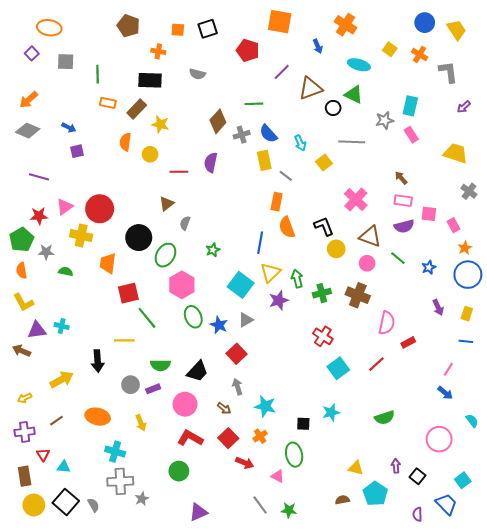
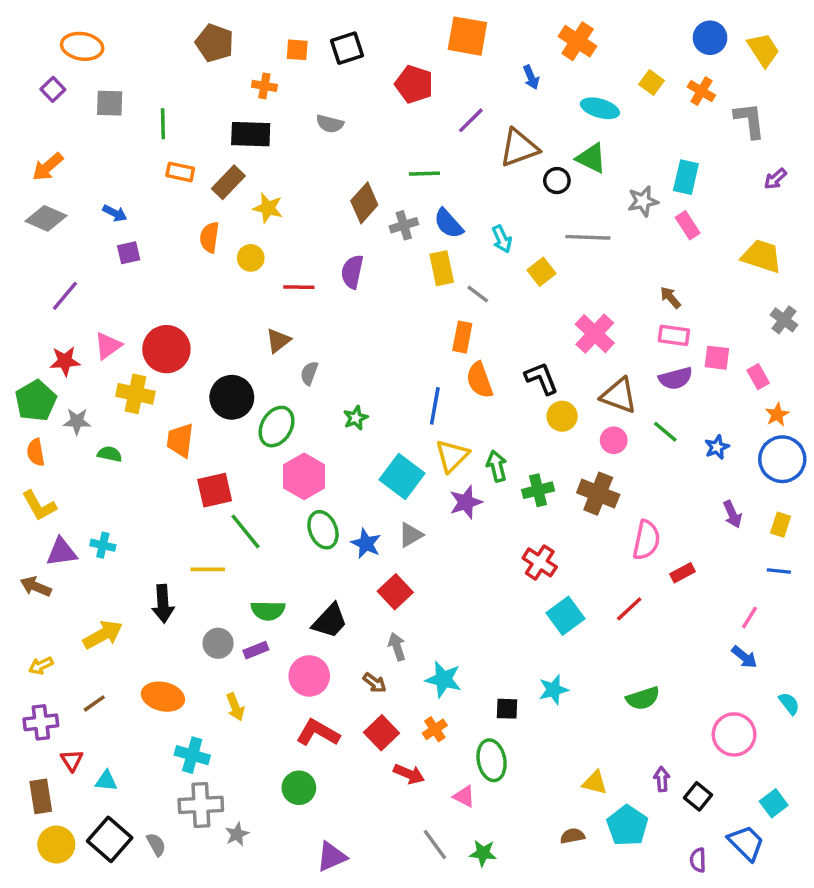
purple line: (39, 177) -> (65, 296), turned -66

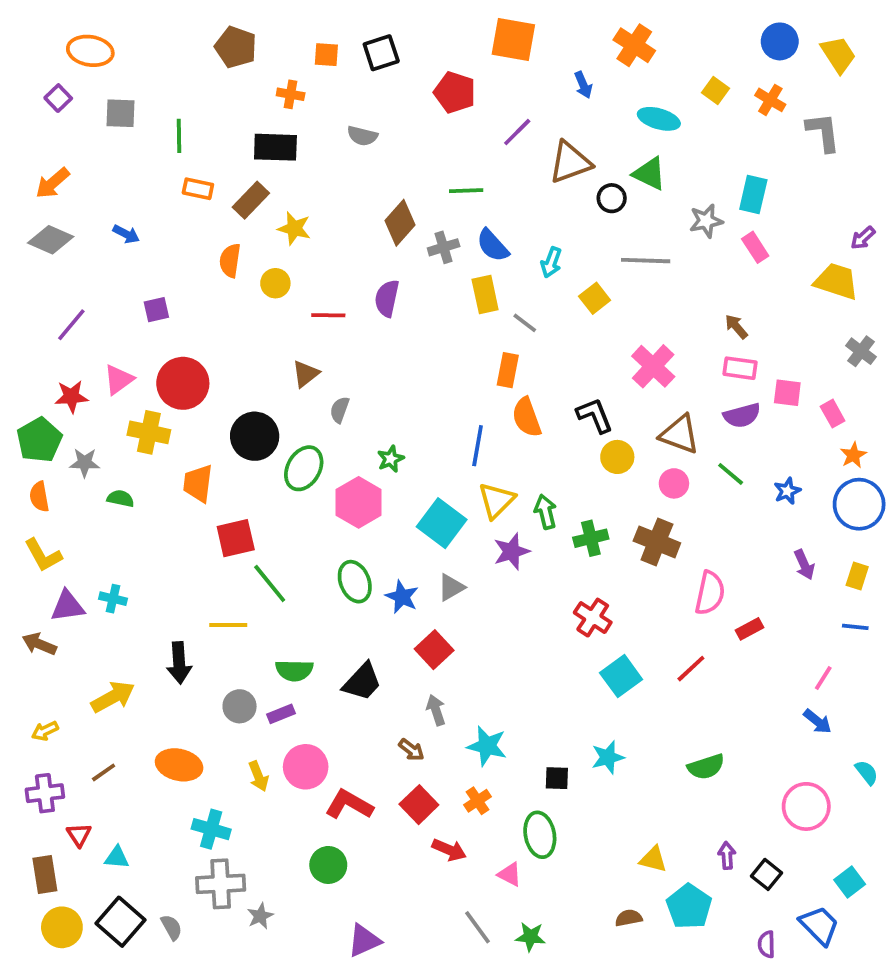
purple arrow: (775, 179) -> (863, 238), moved
cyan arrow: (502, 239) -> (551, 262), turned 44
purple square: (129, 253) -> (156, 310), moved
pink hexagon: (304, 476) -> (359, 502), moved
pink circle: (309, 676) -> (306, 767), moved

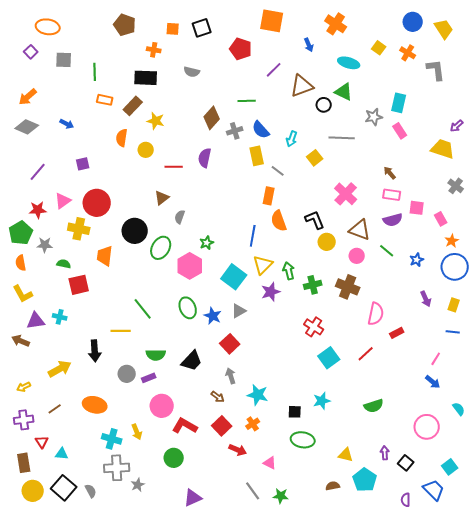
red square: (236, 538) -> (79, 285), moved
yellow arrow: (258, 776) -> (137, 432), moved
green ellipse: (540, 835) -> (303, 440), moved, turned -70

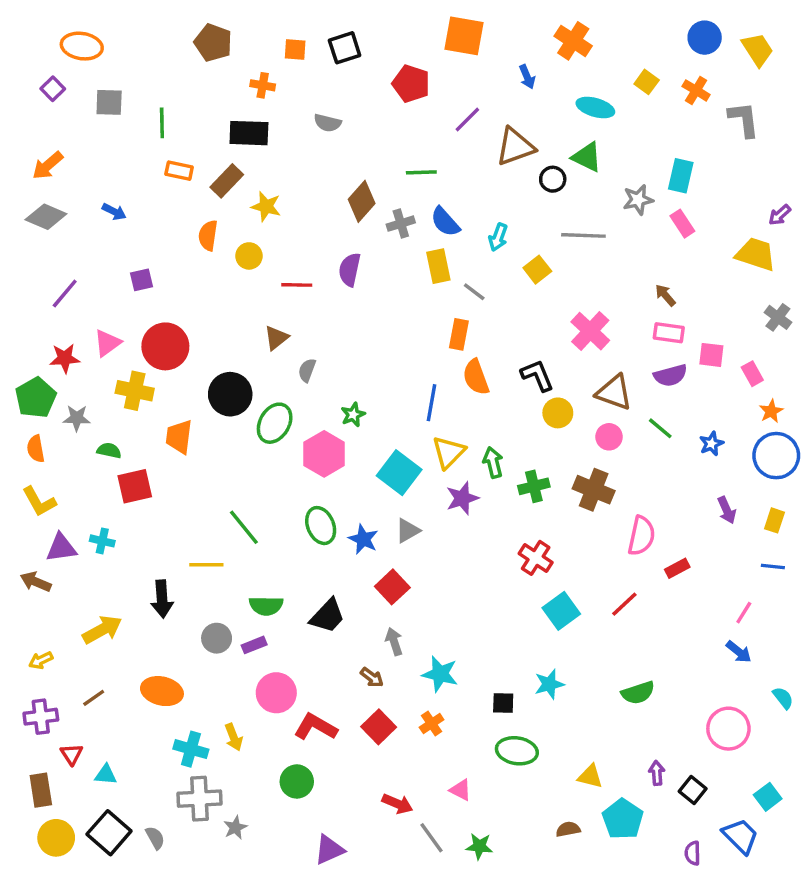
red arrow: (238, 450) -> (397, 804), moved

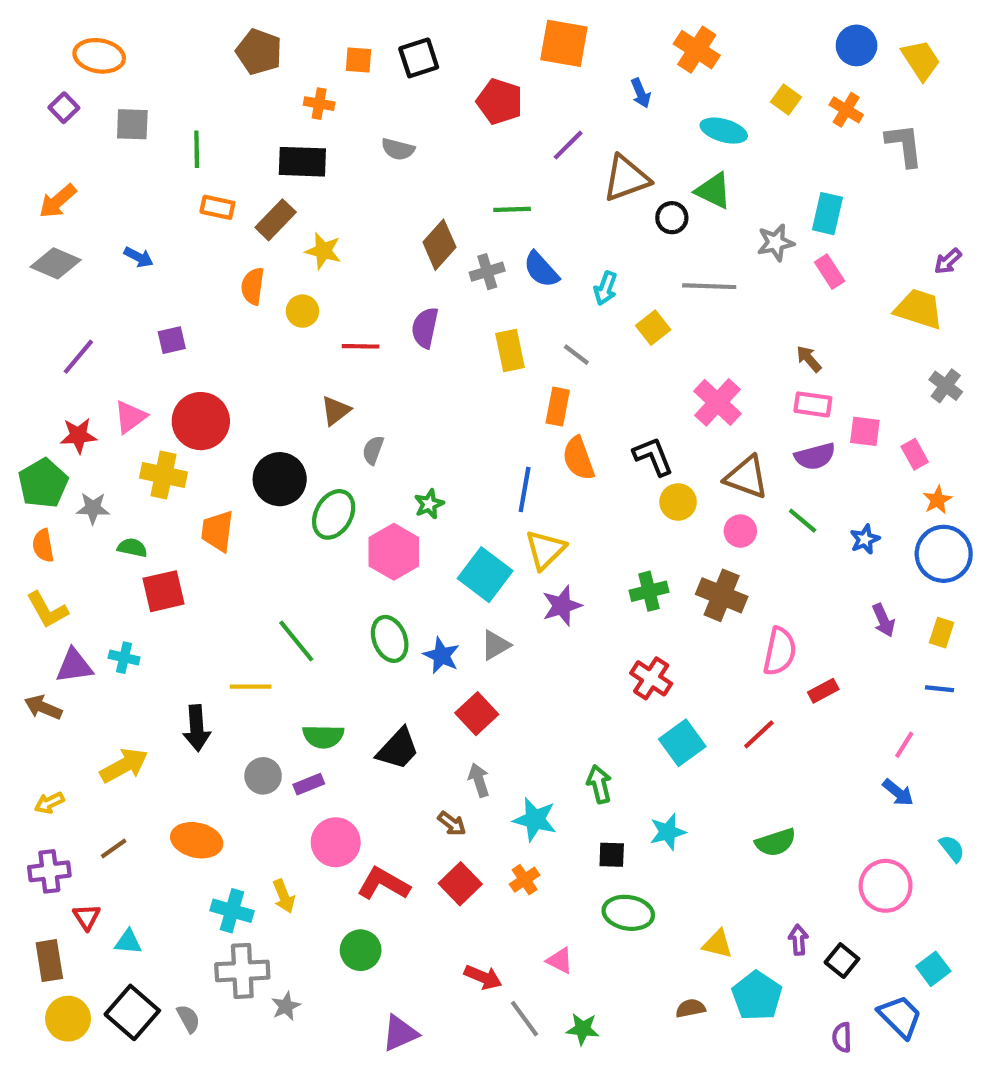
yellow rectangle: (438, 266) -> (510, 350), moved
green arrow: (493, 462) -> (599, 784), moved

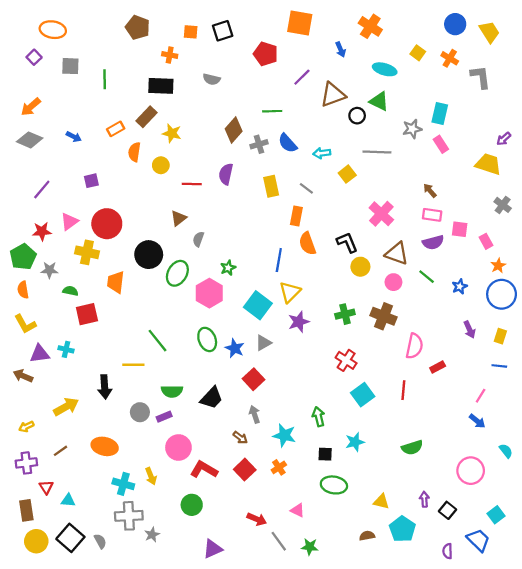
orange rectangle: (217, 207) -> (116, 129), moved, turned -42
cyan arrow: (605, 288) -> (322, 153), turned 63
red line: (759, 734) -> (403, 390), turned -42

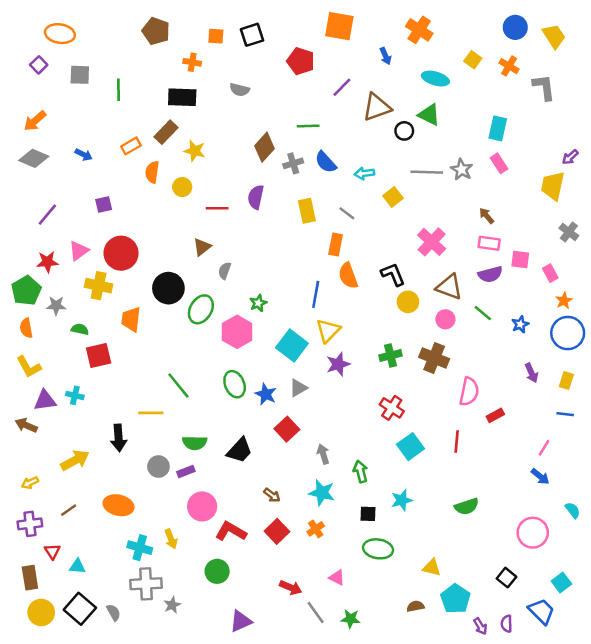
gray star: (412, 129) -> (462, 170), moved, turned -30
yellow trapezoid: (488, 164) -> (553, 186), turned -96
gray arrow: (255, 414) -> (323, 454), moved
purple arrow: (424, 499) -> (480, 626), moved, turned 152

